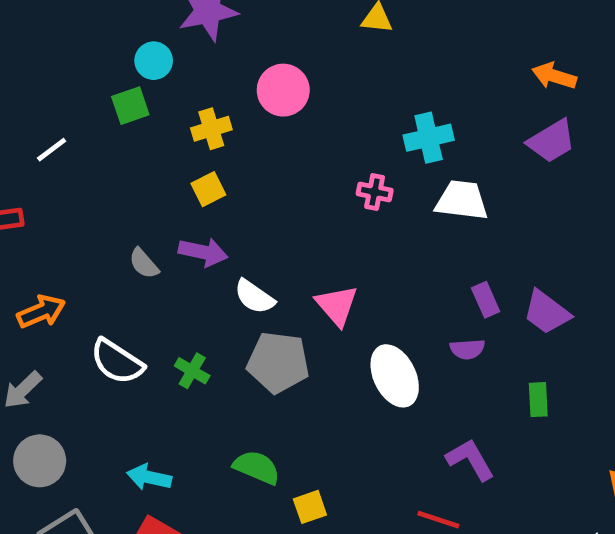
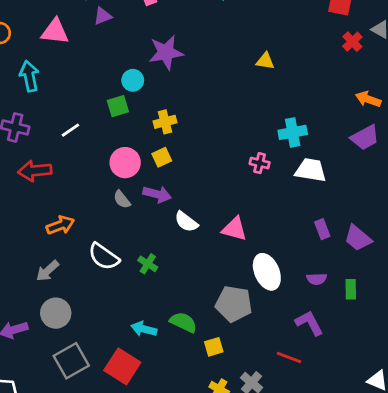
pink circle: (283, 90) -> (125, 163), moved
pink triangle: (337, 305) -> (235, 229), turned -36
purple semicircle: (467, 349) -> (317, 279), moved
gray pentagon: (278, 362) -> (234, 304), moved
cyan arrow: (149, 477) -> (144, 329), moved

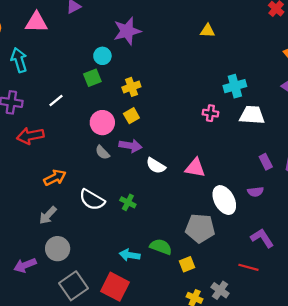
purple semicircle: (317, 279) -> (255, 192), moved

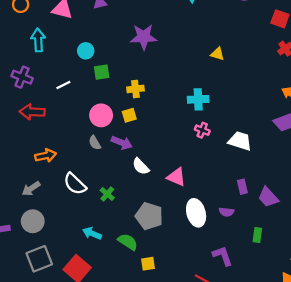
cyan circle: (102, 56) -> (86, 51), moved
cyan cross: (235, 86) -> (198, 99), moved
gray pentagon: (200, 228) -> (149, 216), moved
cyan arrow: (130, 255) -> (92, 233), moved

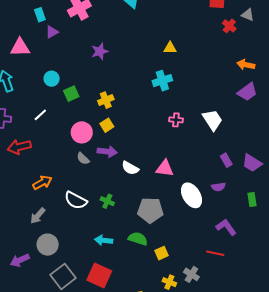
purple star: (144, 37) -> (100, 51), size x0.7
cyan cross: (198, 99) -> (162, 81), moved
white trapezoid: (240, 141) -> (212, 120), turned 55

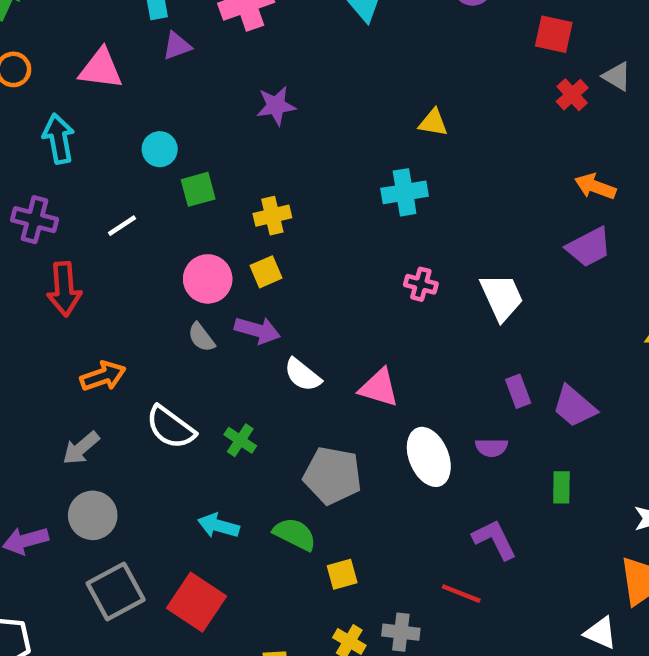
red arrow: (19, 147) -> (64, 289), turned -90
gray cross: (191, 274) -> (401, 632), turned -35

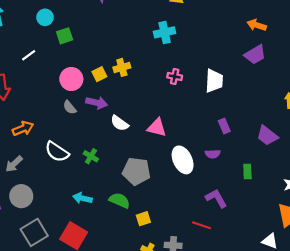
yellow cross: (272, 216) -> (122, 67), moved
white trapezoid: (502, 297) -> (214, 81), turned 30
purple trapezoid: (574, 407) -> (267, 136), moved

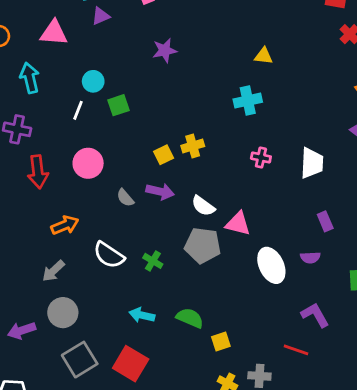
white line: (29, 55) -> (78, 110), moved, turned -32
pink circle: (71, 79) -> (88, 163), moved
white semicircle: (120, 123) -> (203, 206), moved
gray pentagon: (136, 171) -> (203, 245), moved

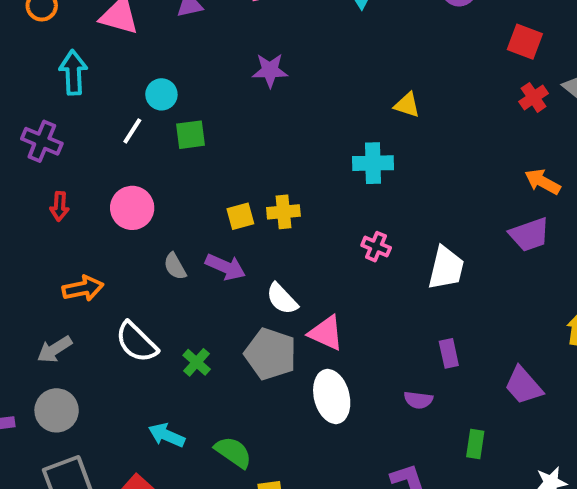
red arrow: (38, 172) -> (59, 206), size x0.6
white ellipse: (271, 265) -> (332, 396), moved

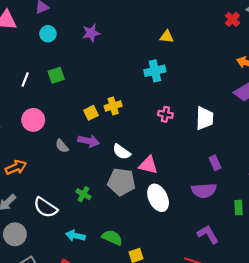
cyan circle: (161, 94) -> (48, 34), moved
white semicircle: (137, 342) -> (45, 207), moved
purple semicircle: (418, 400) -> (204, 190), size x1.6

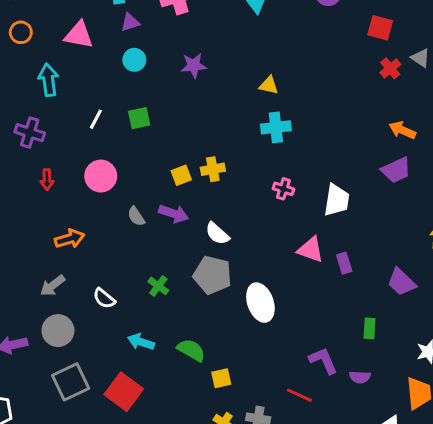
yellow triangle: (167, 37) -> (269, 85), moved
pink triangle: (148, 165) -> (311, 250), moved
purple semicircle: (204, 190) -> (360, 377), moved, size x0.6
white semicircle: (45, 207) -> (104, 298), size x0.7

